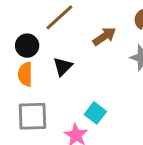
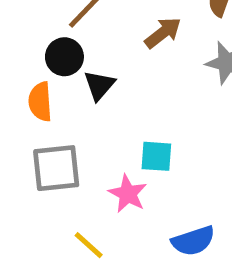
black circle: (27, 46) -> (64, 57), moved
cyan square: (95, 113) -> (156, 156), turned -30

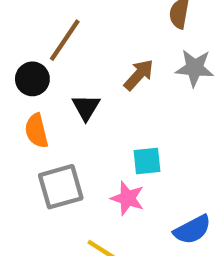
brown arrow: (163, 33) -> (139, 75), moved
black circle: (64, 57) -> (32, 79), moved

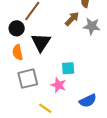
brown arrow: (139, 75) -> (72, 19), moved
black triangle: (86, 107) -> (41, 42), size x1.5

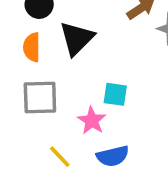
blue semicircle: (88, 101) -> (113, 156), moved

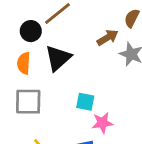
pink star: (92, 121) -> (102, 123), moved, turned 30

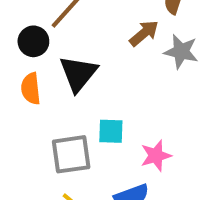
gray square: (28, 102) -> (71, 154), moved
cyan square: (85, 102) -> (111, 131), moved

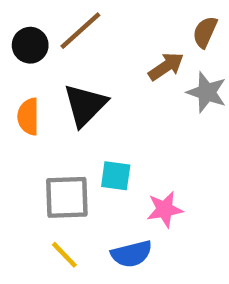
black circle: (33, 41) -> (30, 45), moved

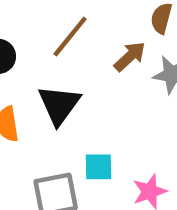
brown line: (80, 31) -> (70, 37), moved

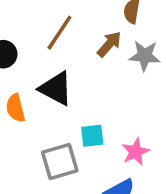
black triangle: (59, 105) -> (56, 89), turned -33

